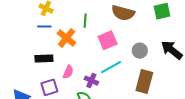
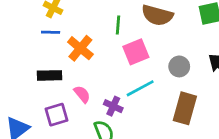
green line: (85, 21) -> (118, 25), moved
pink semicircle: (68, 72) -> (82, 94), turned -64

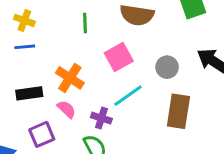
green line: (118, 25) -> (85, 23), moved
orange cross: (80, 48) -> (70, 78), moved

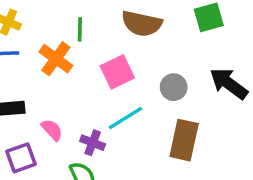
orange cross: (70, 78) -> (56, 59), moved

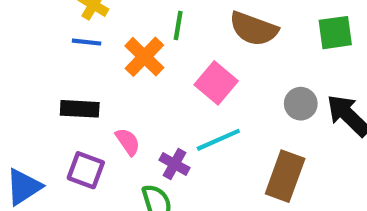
pink square: (117, 72) -> (216, 83), turned -32
gray circle: (174, 87) -> (301, 104), moved
purple square: (21, 158) -> (86, 170), turned 32

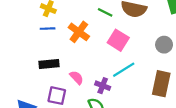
green line: (178, 25) -> (105, 12), moved, turned -64

